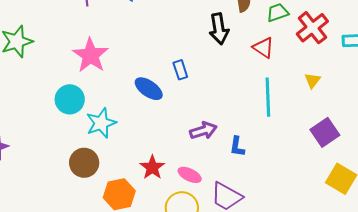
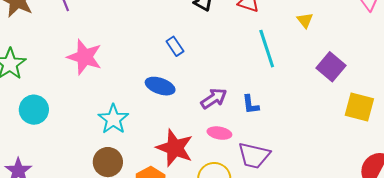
blue ellipse: (149, 89) -> (160, 86), moved
cyan circle: (70, 99) -> (34, 110), moved
red star: (152, 167) -> (175, 148), size x1.5
pink ellipse: (190, 175) -> (219, 133), moved

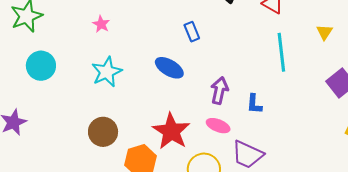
pink star: (85, 57) -> (101, 24), size x0.5
purple arrow: (214, 98) -> (219, 91), turned -56
cyan star: (113, 119) -> (107, 72), moved

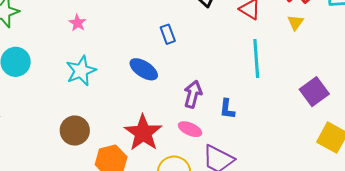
yellow triangle: (324, 32) -> (295, 22), moved

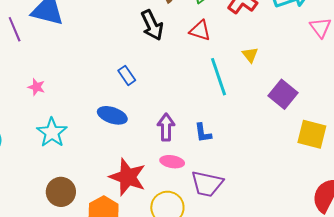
yellow triangle: (295, 22) -> (250, 55), moved

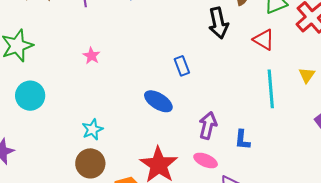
cyan star: (52, 133) -> (92, 129), moved, size x0.7

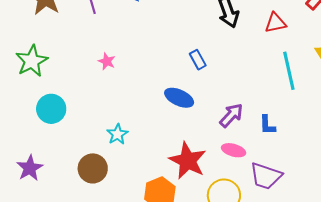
red triangle: (264, 40) -> (275, 23), turned -35
purple arrow: (208, 125) -> (231, 115), turned 36
brown circle: (90, 163) -> (93, 168), moved

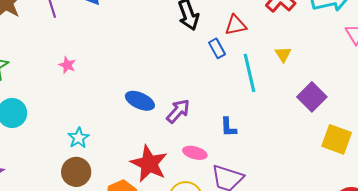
blue rectangle: (198, 60) -> (217, 48), moved
purple arrow: (231, 115) -> (178, 111), moved
brown circle: (93, 168) -> (76, 172), moved

